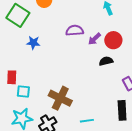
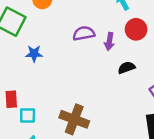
purple arrow: (94, 39) -> (109, 41), turned -32
red circle: (113, 40) -> (136, 29), moved

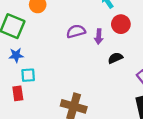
blue star: (34, 54) -> (16, 55), moved
cyan square: (28, 115) -> (28, 75), moved

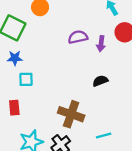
black semicircle: (115, 58) -> (100, 81), moved
red rectangle: (18, 93) -> (14, 108), moved

